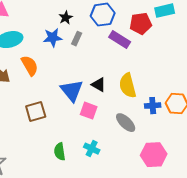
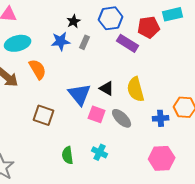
blue cross: (153, 106) -> (161, 118), moved
brown square: (36, 112) -> (44, 115), turned 35
gray ellipse: (126, 123) -> (122, 118), moved

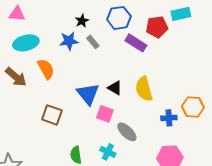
gray rectangle: (85, 42) -> (93, 42), turned -64
gray ellipse: (122, 118) -> (127, 132), moved

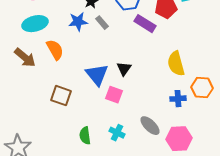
black triangle: (115, 88) -> (124, 69), turned 35
yellow semicircle: (144, 89) -> (176, 64), moved
gray ellipse: (127, 132) -> (150, 126), moved

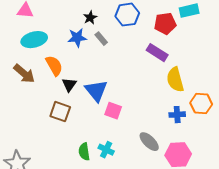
purple rectangle: (145, 24) -> (157, 53), moved
black triangle: (124, 69) -> (69, 85), moved
cyan cross: (117, 133) -> (106, 150), moved

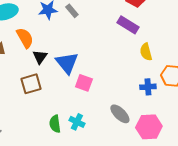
yellow semicircle: (175, 80) -> (146, 52), size x0.7
brown square: (60, 112) -> (31, 84), turned -35

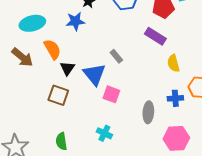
gray rectangle: (72, 11) -> (116, 56), moved
brown square: (31, 84) -> (58, 95), turned 35
gray ellipse: (120, 114) -> (148, 112), moved, turned 50
green semicircle: (55, 124) -> (61, 141), moved

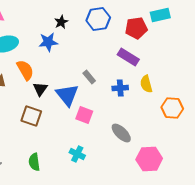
blue cross: (175, 98) -> (120, 88), moved
gray ellipse: (148, 112) -> (121, 133), turned -50

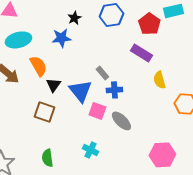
red pentagon: (136, 28) -> (149, 24), turned -30
blue cross: (120, 88) -> (114, 90), moved
gray ellipse: (121, 133) -> (121, 121), moved

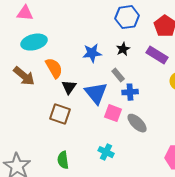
black star: (74, 18) -> (123, 49), moved
blue star: (61, 38) -> (92, 53), moved

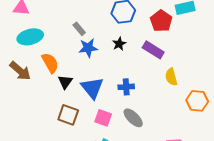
gray rectangle: (118, 75) -> (79, 29), moved
pink square: (113, 113) -> (103, 118), moved
brown square: (60, 114) -> (68, 115), moved

